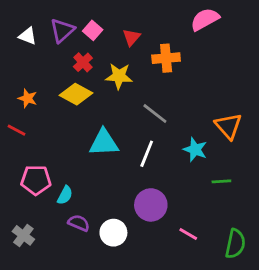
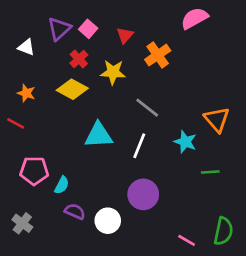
white triangle: (28, 36) -> (26, 47), moved
orange cross: (166, 58) -> (158, 55), turned -30
pink line: (188, 234) -> (187, 240), moved

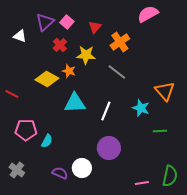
yellow diamond: (72, 89) -> (47, 79), moved
orange star: (26, 93) -> (69, 71), moved
gray line: (147, 108) -> (117, 72), moved
purple semicircle: (75, 211) -> (60, 173), moved
pink line: (187, 240) -> (142, 183), turned -40

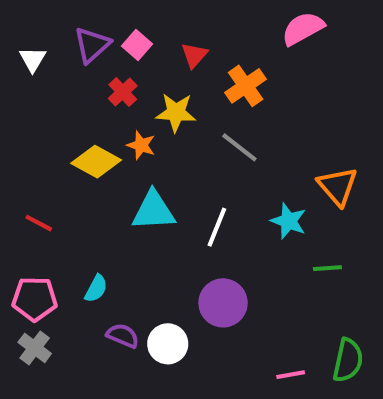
white triangle: (20, 36) -> (33, 59), moved, turned 40
red line: (12, 94) -> (39, 223), moved
pink pentagon: (26, 130) -> (35, 299), moved
purple semicircle: (60, 173) -> (123, 336), moved

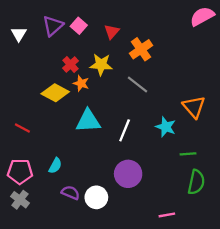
pink semicircle: (303, 29) -> (202, 16), moved
red cross: (123, 92) -> (71, 65), moved
green semicircle: (348, 360) -> (196, 182), moved

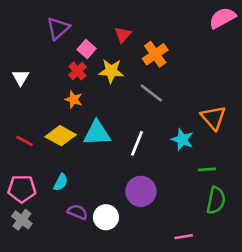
pink square: (79, 26) -> (87, 49), moved
white triangle: (19, 34) -> (21, 77), moved
orange star: (81, 83) -> (74, 99), moved
yellow diamond: (55, 93) -> (61, 136), moved

